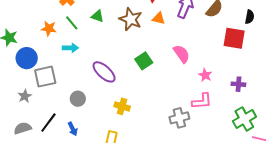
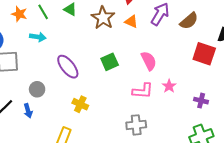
pink L-shape: (202, 101) -> (143, 91), moved
blue arrow: (73, 129) -> (28, 111), moved

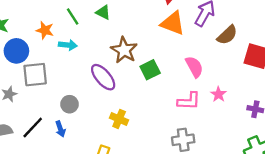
orange star: (19, 14) -> (45, 30), moved
brown star: (103, 18) -> (124, 50), moved
brown semicircle: (189, 21) -> (227, 35), moved
orange triangle: (131, 22) -> (173, 23), size x1.6

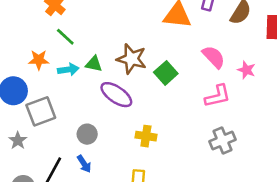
green triangle: (103, 12) -> (94, 64), moved
pink star: (218, 94) -> (246, 70), moved

